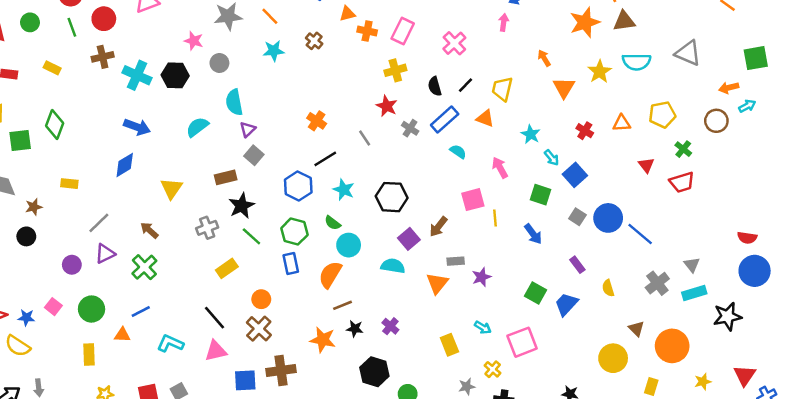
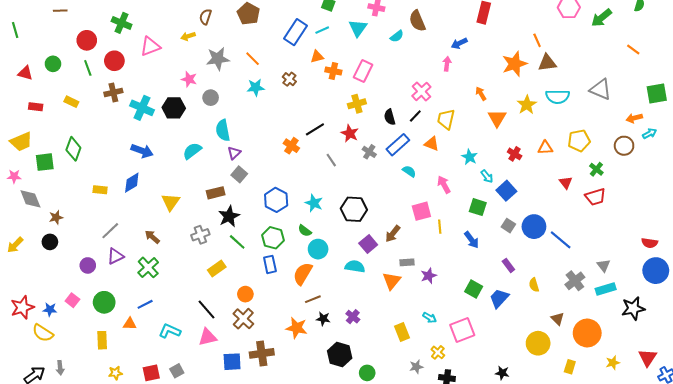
pink cross: (454, 43) -> (421, 91), moved
black line: (325, 159) -> (315, 129), moved
yellow rectangle: (69, 184) -> (100, 190), moved

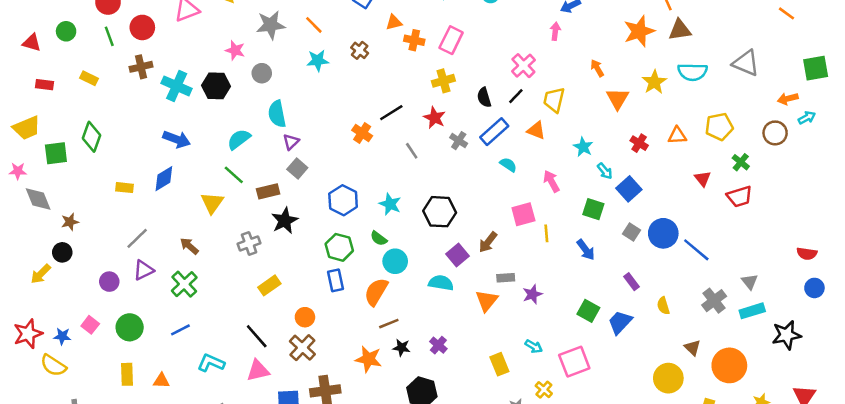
green line: (237, 242) -> (234, 175), moved
yellow arrow: (15, 245) -> (41, 274), moved
blue circle: (656, 271) -> (814, 288), size x0.6
orange triangle: (130, 324) -> (161, 381), moved

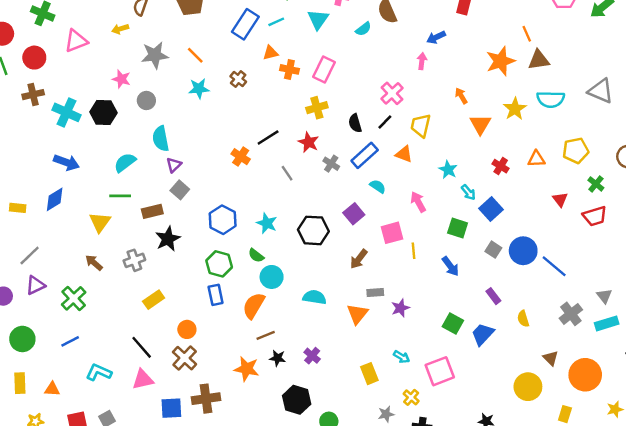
green line: (234, 175) -> (120, 196), turned -42
brown arrow: (189, 246) -> (94, 263), moved
purple square: (457, 255) -> (354, 214), moved

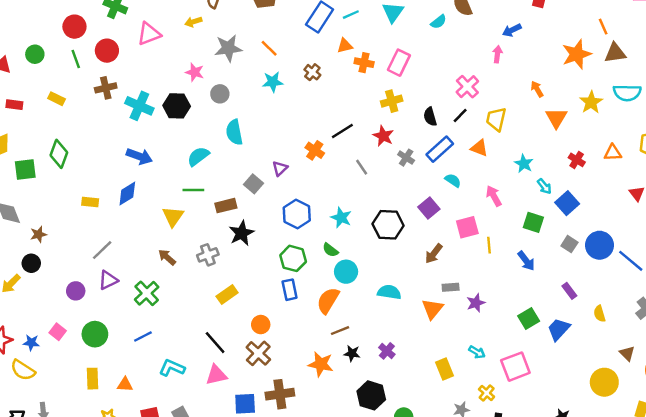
purple triangle: (174, 165) -> (280, 168), moved
green square: (453, 323) -> (529, 319), turned 30

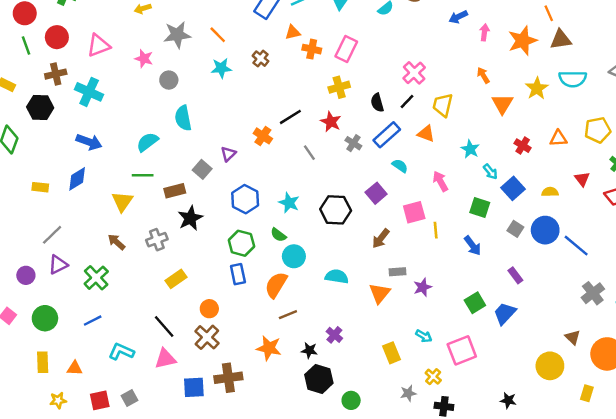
pink triangle: (149, 34) -> (99, 45), moved
pink arrow: (497, 54) -> (484, 32), moved
black hexagon: (177, 106) -> (40, 107), moved
yellow semicircle: (600, 314) -> (550, 192), moved, turned 105
black star: (352, 353) -> (309, 350), moved

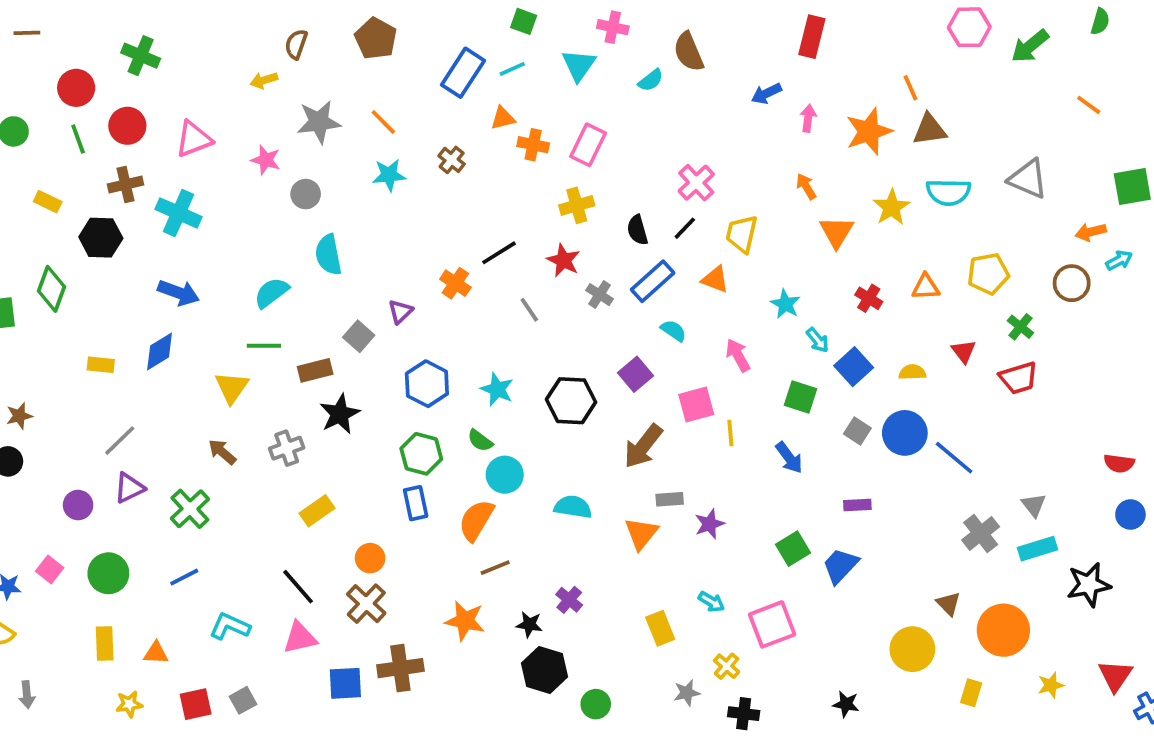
brown arrow: (381, 238) -> (643, 446), size x1.4
purple rectangle: (515, 275) -> (857, 505), turned -56

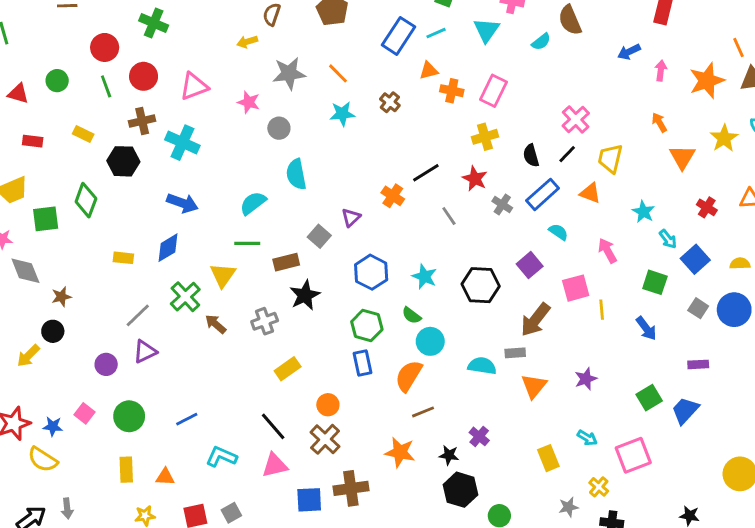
gray rectangle: (670, 499) -> (515, 353), moved
green cross: (190, 509) -> (185, 297), moved

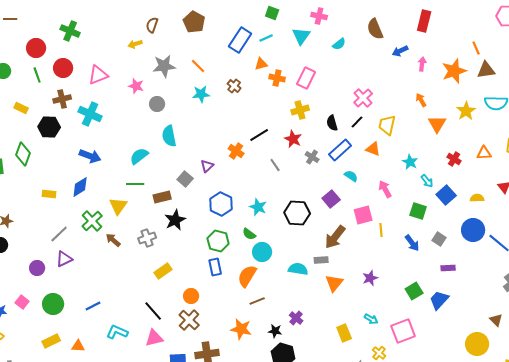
brown semicircle: (570, 20) -> (375, 29), moved
gray square: (698, 308) -> (439, 239), moved
yellow rectangle: (126, 470) -> (51, 341), turned 66

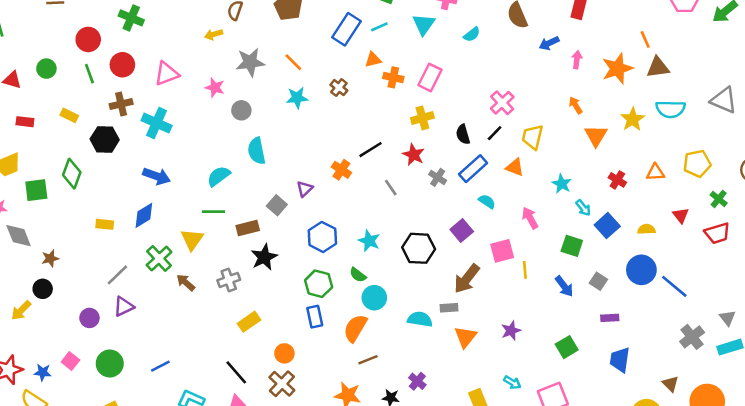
blue trapezoid: (439, 300) -> (620, 360), moved, turned -35

